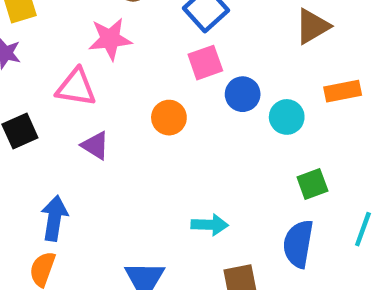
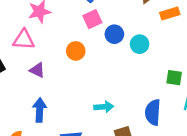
orange rectangle: (343, 91) -> (170, 14), moved
green square: (312, 184) -> (174, 78), moved, turned 35
blue arrow: (54, 218) -> (40, 110), moved

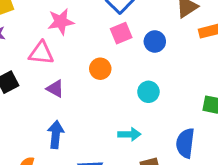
blue circle: (114, 34) -> (155, 41), moved
cyan circle: (140, 44) -> (148, 92), moved

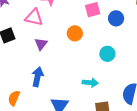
purple triangle: (55, 89) -> (41, 44), turned 32

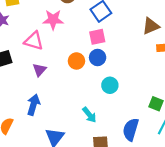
blue circle: (116, 18) -> (98, 57), moved
cyan arrow: (90, 83) -> (89, 115), turned 42

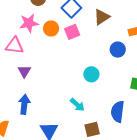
brown triangle: (151, 26) -> (102, 17), moved
blue circle: (98, 57) -> (118, 50), moved
orange circle: (76, 61) -> (51, 28), moved

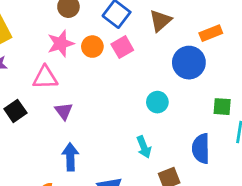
blue circle: (118, 50) -> (189, 63), size x1.5
cyan arrow: (77, 105) -> (144, 147), turned 35

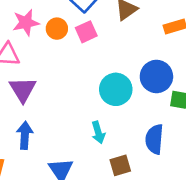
blue circle: (189, 63) -> (156, 76), moved
cyan circle: (157, 102) -> (116, 89), size x1.5
purple triangle: (64, 111) -> (23, 90), size x1.5

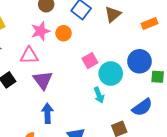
pink square: (86, 32) -> (90, 61), moved
cyan arrow: (98, 132) -> (99, 95), moved
blue semicircle: (154, 139) -> (142, 107), turned -125

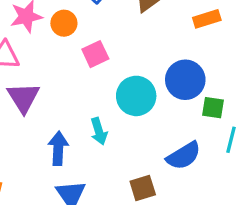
pink square: (90, 61) -> (95, 54), moved
cyan arrow: (99, 95) -> (99, 131), moved
blue arrow: (47, 113) -> (58, 148), moved

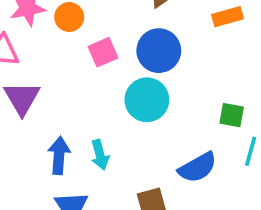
blue circle: (185, 80) -> (159, 51), moved
cyan arrow: (99, 131) -> (100, 155), moved

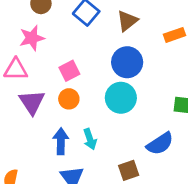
orange circle: (69, 17) -> (69, 99), moved
pink square: (103, 52) -> (69, 71), moved

